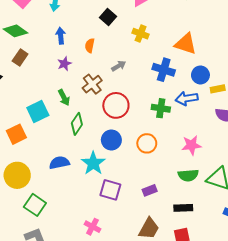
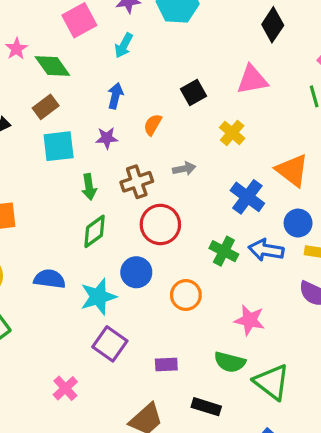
cyan square: (38, 112) -> (59, 146), moved

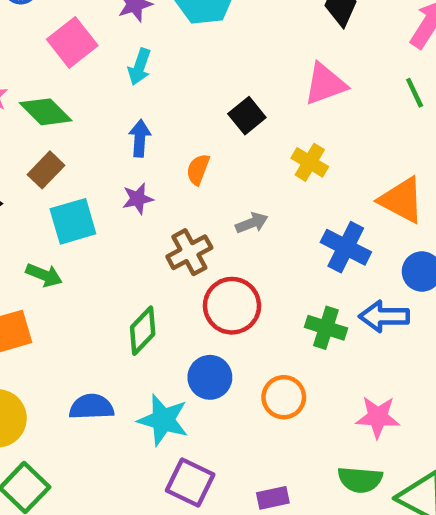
green arrow: (89, 187) -> (44, 275), moved, turned -50
cyan star: (98, 297) -> (163, 420), turned -30

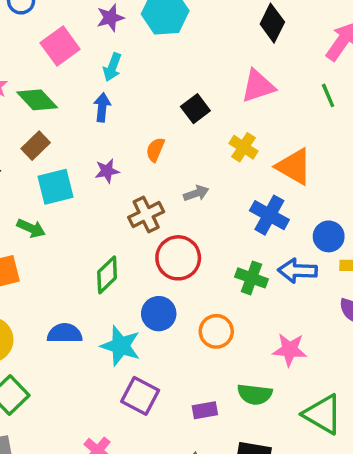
blue arrow: (140, 138) -> (102, 107), moved
orange triangle: (402, 200) -> (294, 167), moved
green semicircle: (360, 480) -> (255, 394), moved

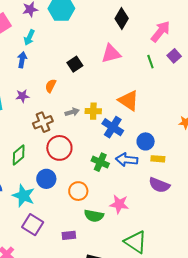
yellow cross: (244, 147) -> (93, 111), moved, turned -35
green semicircle: (255, 394) -> (94, 216), moved

